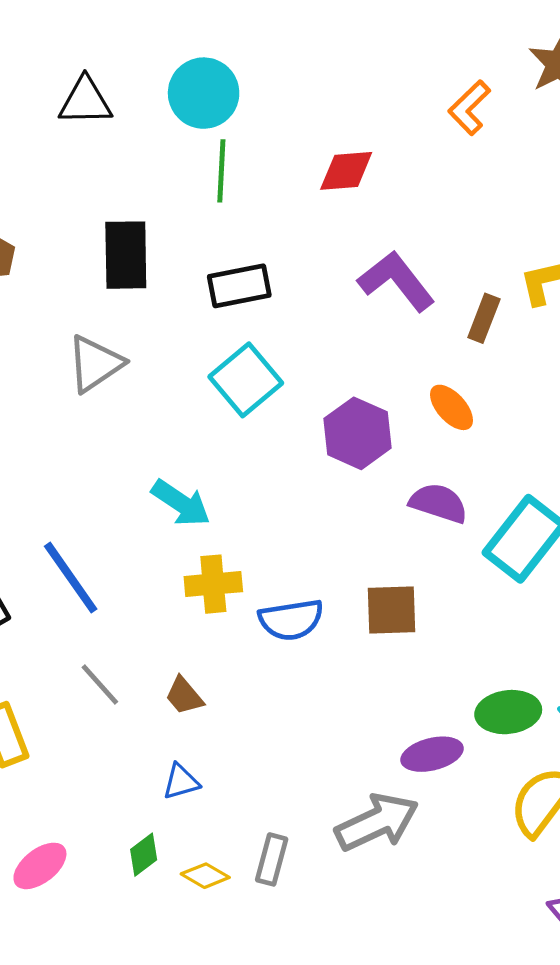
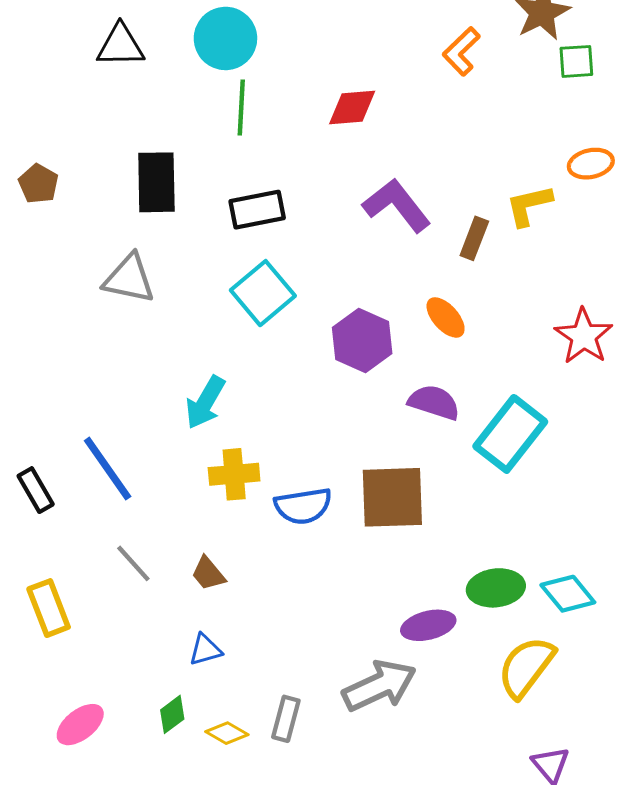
gray triangle: (95, 364) -> (129, 279), turned 46
cyan arrow: (181, 503) -> (205, 402), turned 86
brown square: (392, 610) -> (392, 497), size x1.4

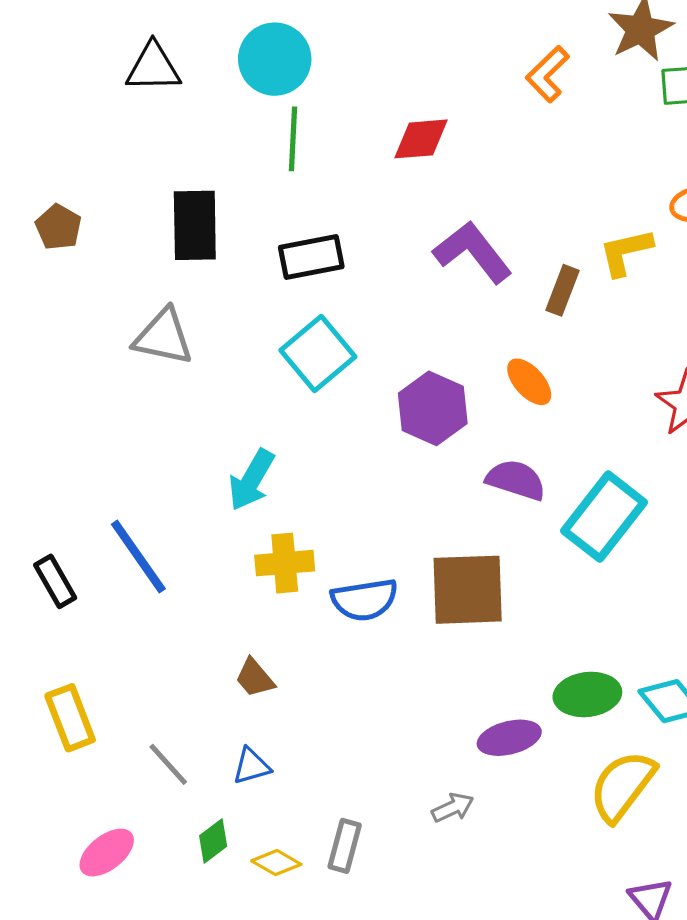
gray line: (133, 563) -> (168, 764), moved
gray arrow: (379, 686) -> (453, 808), size x0.5

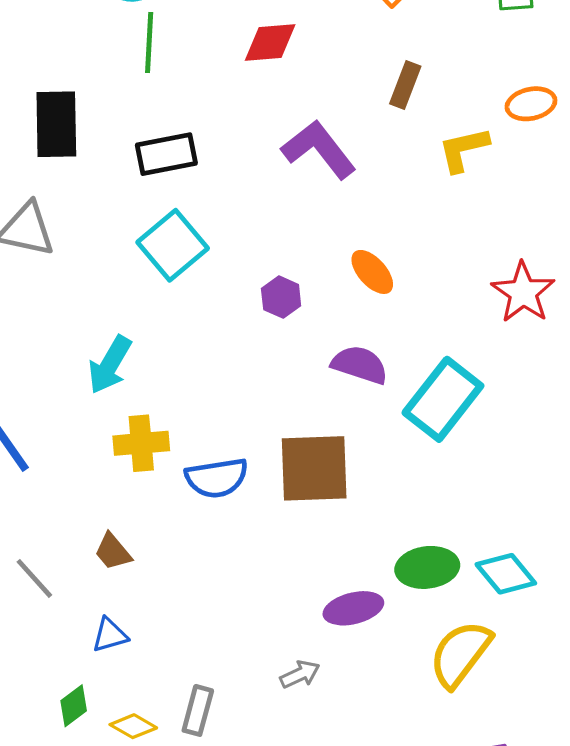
brown rectangle: (562, 290) -> (405, 85), moved
purple hexagon: (433, 408) -> (281, 297), size x0.6
gray line: (168, 764) -> (34, 578), moved

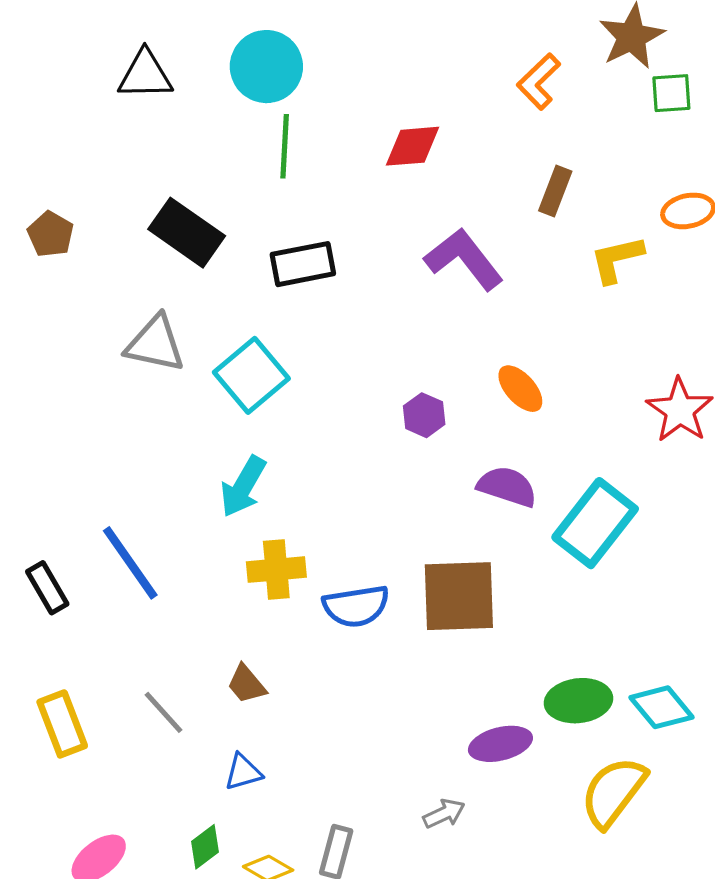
black rectangle: (56, 124) -> (187, 233), turned -54
cyan square: (173, 245) -> (251, 375), moved

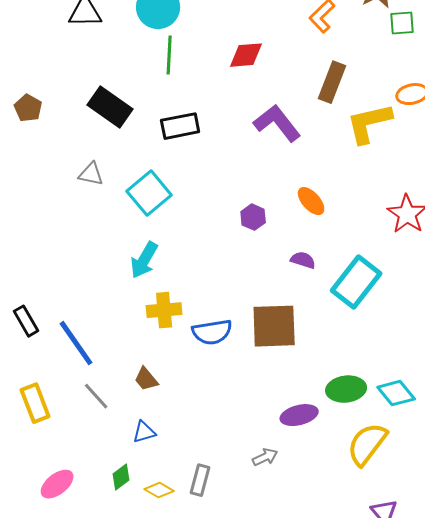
brown rectangle: (555, 191) -> (332, 82), size x1.4
yellow L-shape: (617, 259) -> (369, 123), size x1.4
gray triangle: (155, 344) -> (91, 174), size x0.7
purple semicircle: (507, 487) -> (303, 260), size x0.7
blue line: (130, 563) -> (76, 343), moved

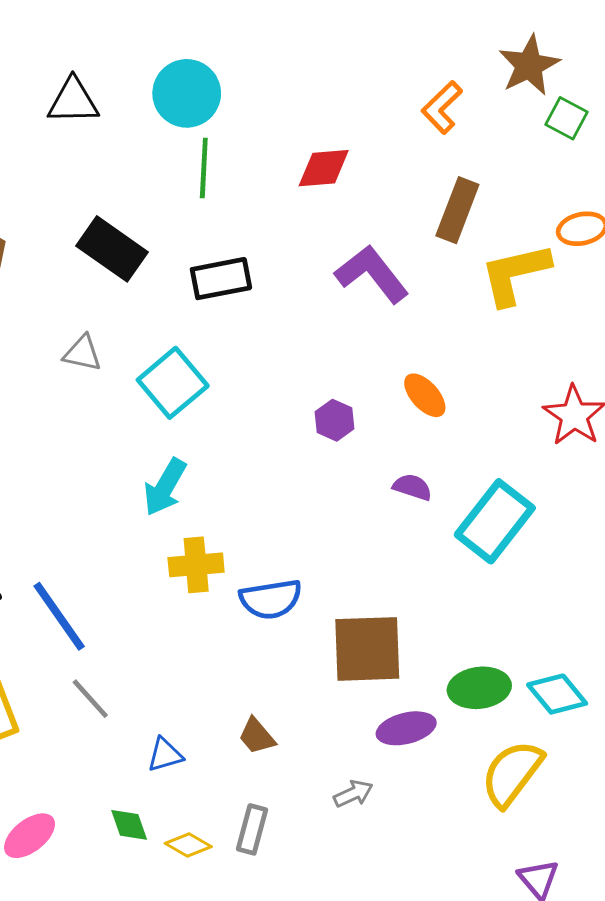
green square: (402, 23) -> (566, 118), turned 32
brown square: (274, 326) -> (367, 649), moved
brown trapezoid: (146, 379) -> (257, 736), moved
green diamond: (121, 477) -> (129, 825), turned -72

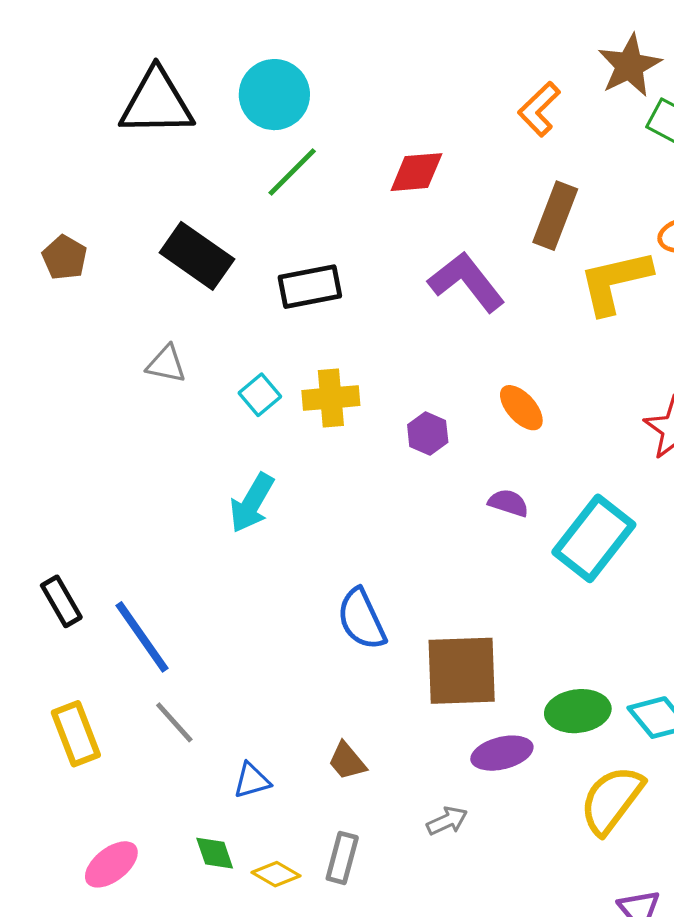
black triangle: (73, 101) -> (157, 103), size x1.4
green line: (204, 168) -> (292, 172), turned 42
cyan square: (173, 383) -> (260, 395), size x0.6
yellow cross: (196, 565) -> (331, 398), moved
blue semicircle: (271, 599) -> (362, 619), turned 74

